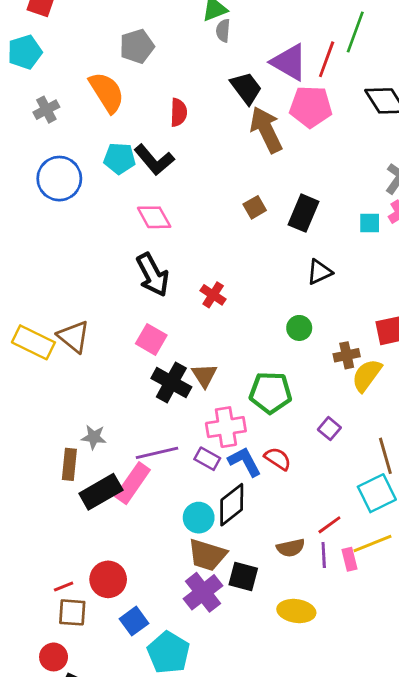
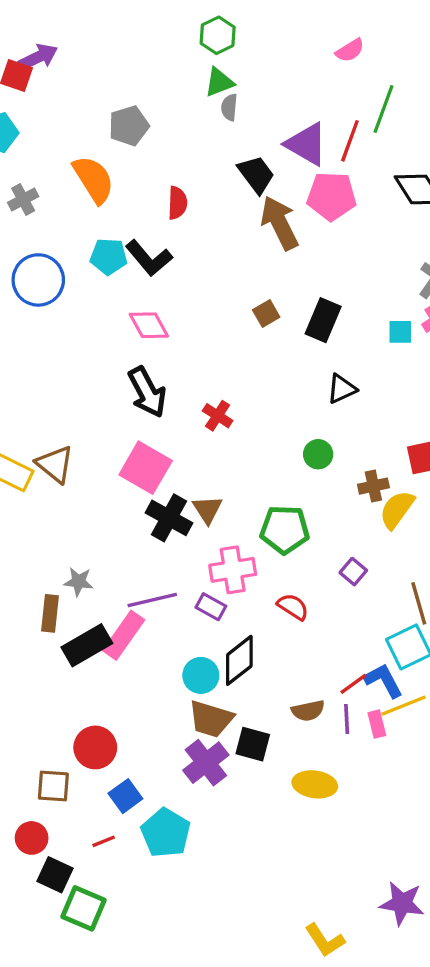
pink square: (151, 339) -> (146, 468), size x1.4
blue L-shape: (245, 462) -> (383, 680), moved
red line: (64, 587) -> (104, 841), moved

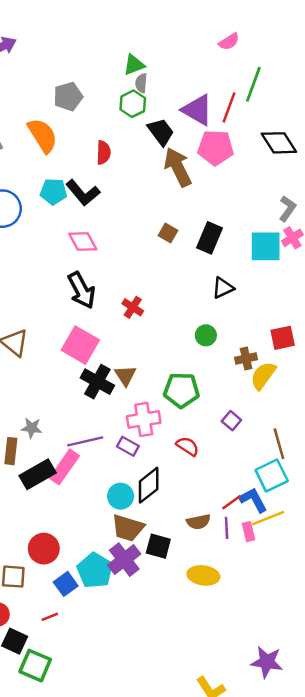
green hexagon: (218, 35) -> (133, 104), moved
brown square: (266, 313) -> (168, 233), turned -30
cyan square: (400, 332) -> (266, 246), size x1.8
cyan pentagon: (166, 833) -> (95, 571), moved

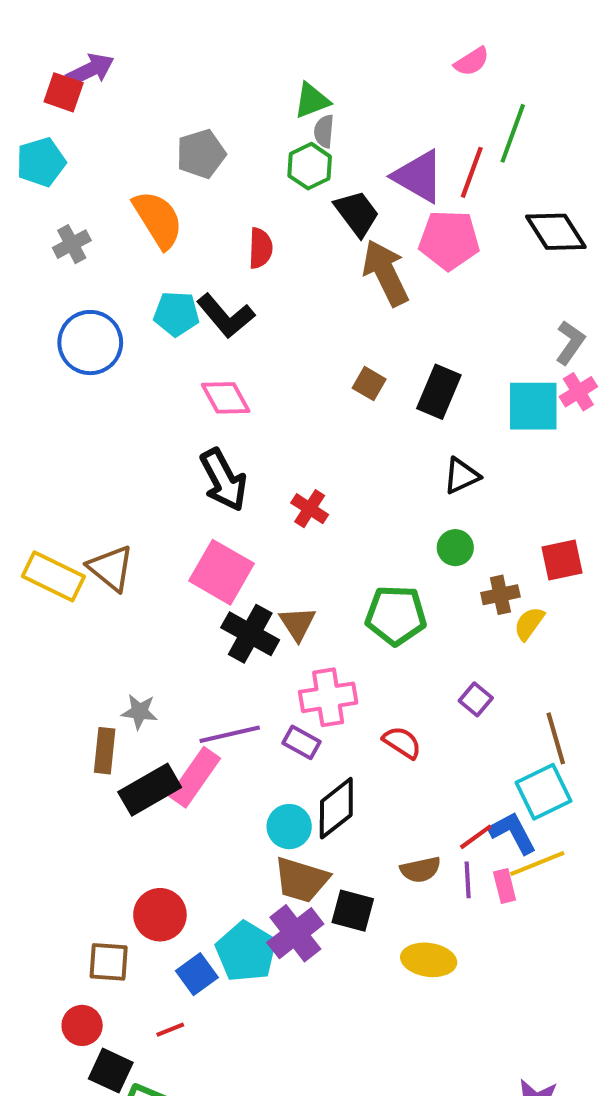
green circle: (206, 335) -> (455, 548), moved
yellow semicircle: (263, 376) -> (529, 623), size x0.7
green pentagon: (181, 390) -> (396, 615), moved

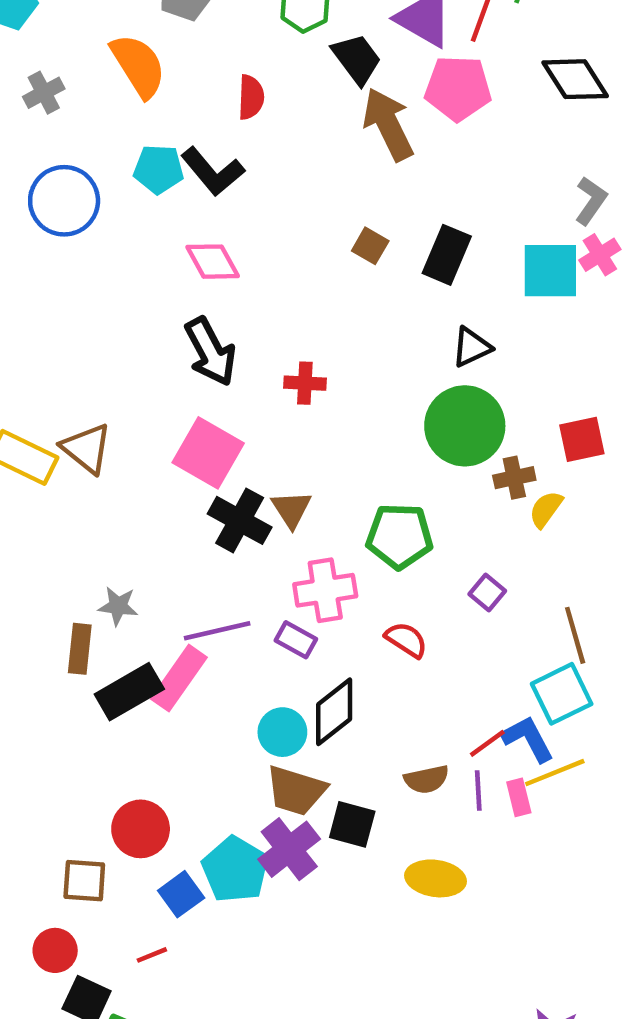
red cross: (310, 509) -> (305, 383), turned -30
green circle: (455, 548) -> (465, 426), size x2.0
green pentagon: (396, 615) -> (399, 536), moved

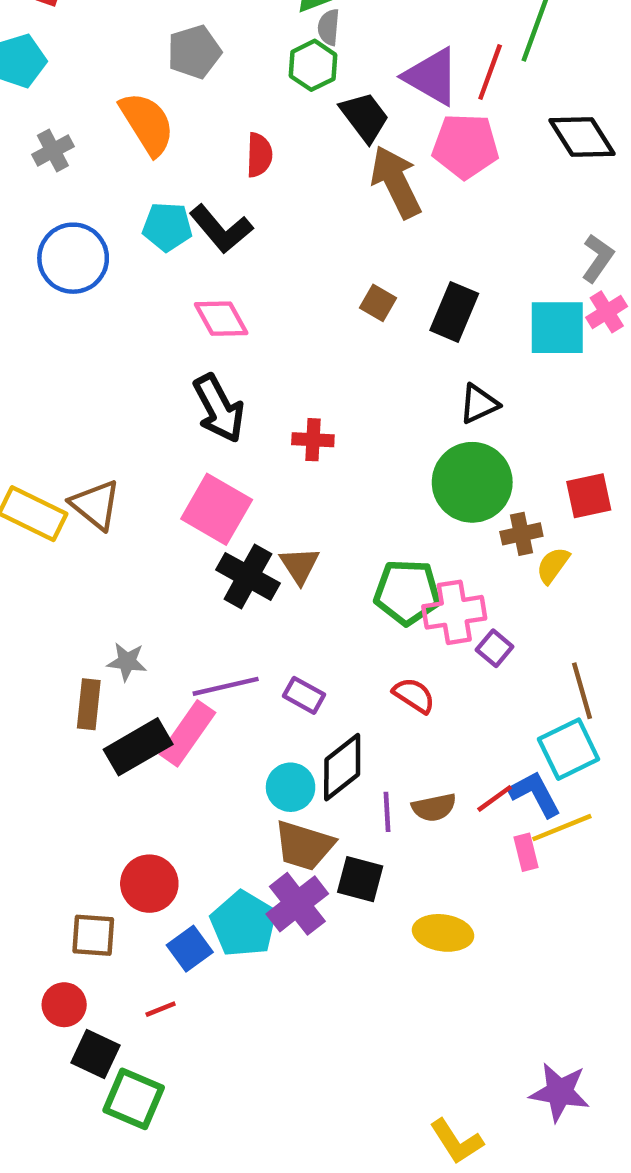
pink cross: (325, 590) -> (454, 612), moved
brown semicircle: (427, 779) -> (434, 807), moved
purple line: (478, 791) -> (387, 812), moved

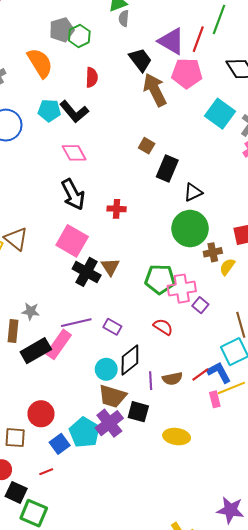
green hexagon: (313, 65) -> (79, 36), moved
black rectangle: (454, 312) -> (167, 168), moved
cyan square: (557, 328) -> (220, 114), moved, turned 36

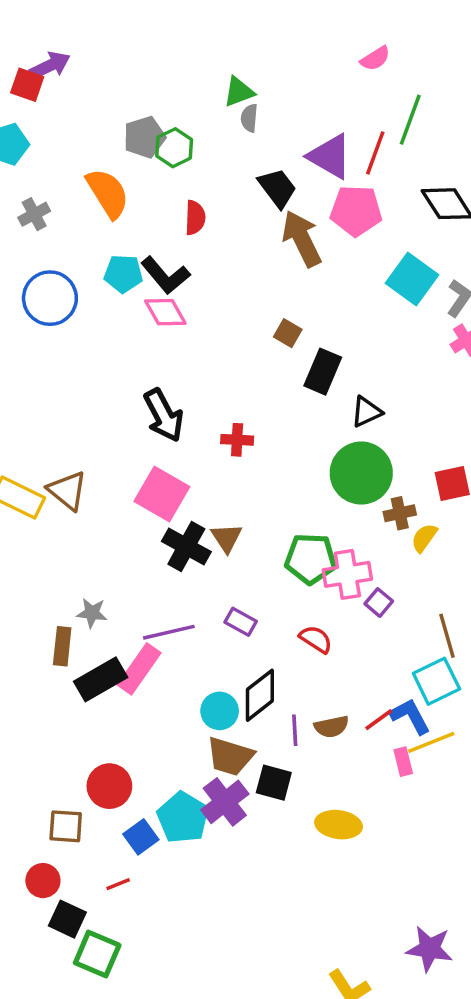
pink diamond: (74, 153) -> (165, 312), moved
purple rectangle: (112, 327) -> (241, 622), moved

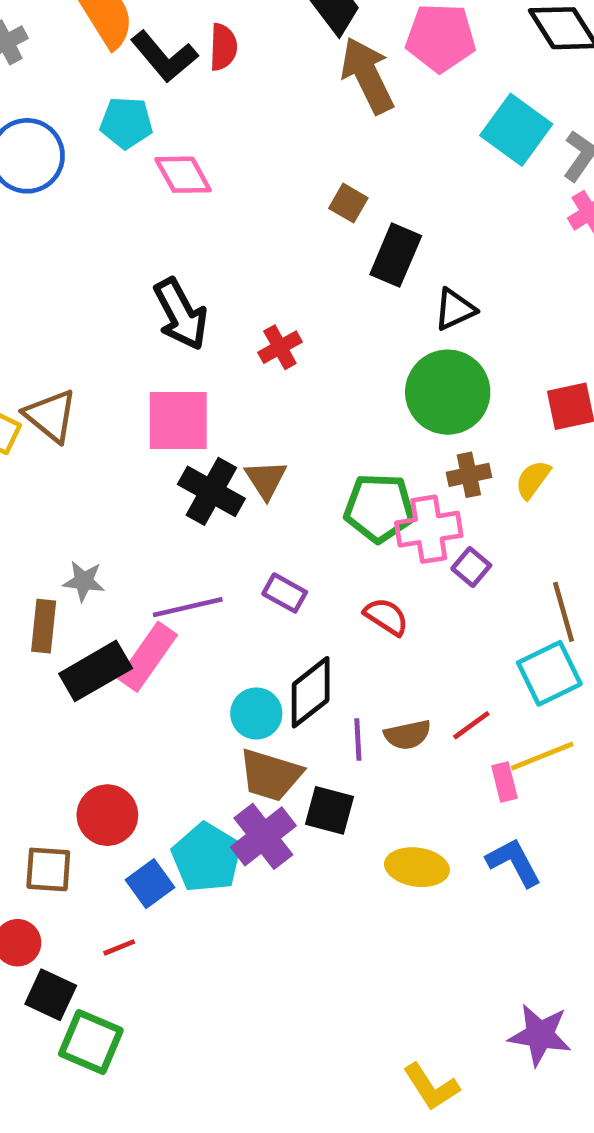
black L-shape: (165, 275) -> (164, 57), moved
red cross: (237, 440) -> (280, 347), turned -32
pink square: (162, 494) -> (178, 420), turned -30
brown cross: (400, 513) -> (469, 475), moved
blue L-shape: (410, 716) -> (514, 862), moved

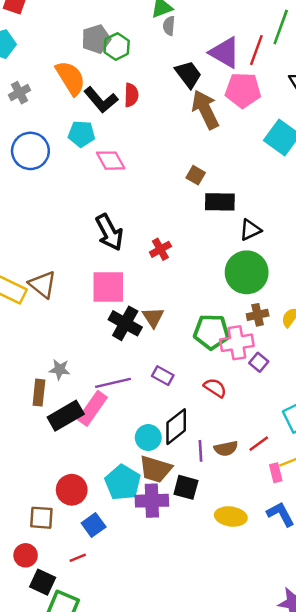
black rectangle: (396, 255) -> (220, 202), turned 68
purple cross: (263, 836) -> (152, 501), turned 36
cyan pentagon: (207, 858) -> (123, 482), moved

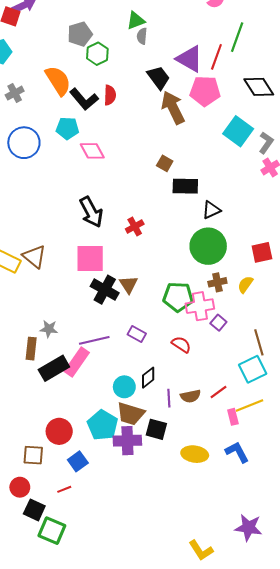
gray pentagon: (96, 39) -> (80, 34), moved
black diamond: (176, 427) -> (148, 378), size x0.7

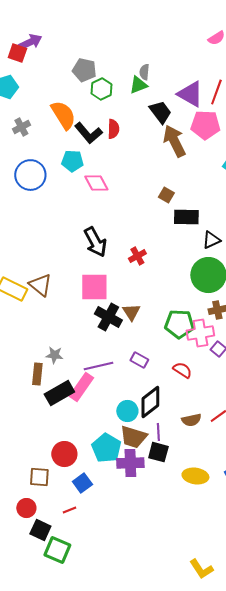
green triangle: (136, 21) -> (138, 85), moved
gray pentagon: (80, 34) -> (84, 70), turned 30
black diamond: (148, 378) -> (150, 402), size x1.5
purple line: (169, 398) -> (158, 432), moved

